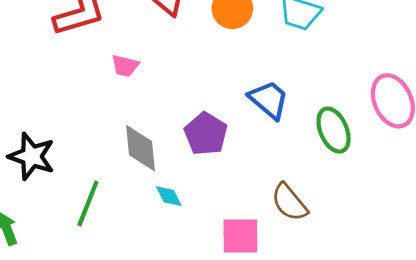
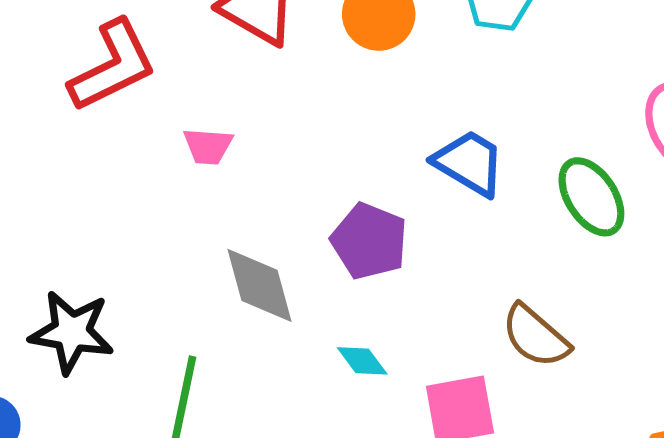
cyan diamond: (169, 196) -> (362, 361), moved

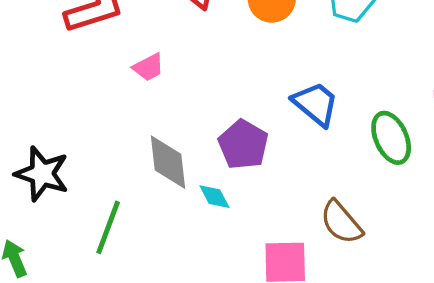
pink trapezoid: (208, 146) -> (148, 67), turned -40
cyan diamond: (362, 361) -> (214, 197), moved

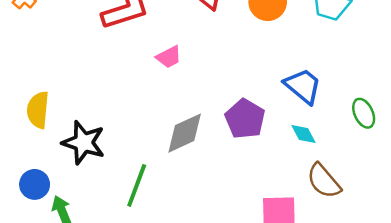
green ellipse: (391, 138) -> (364, 113), size x0.7
gray diamond: (168, 162) -> (185, 133), turned 72
cyan diamond: (214, 197) -> (304, 134), moved

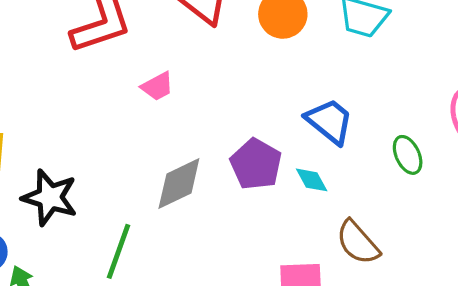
cyan diamond: (304, 134) -> (312, 180), moved

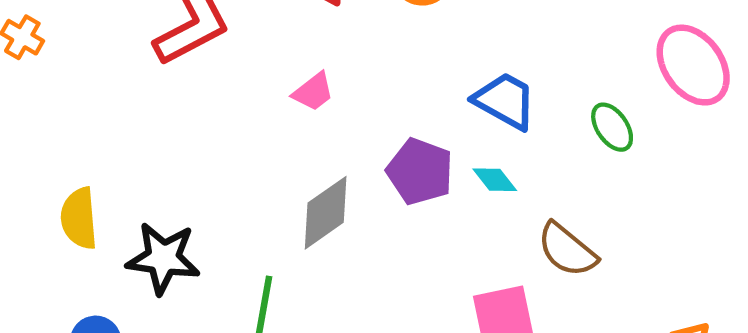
pink trapezoid: (157, 86) -> (313, 92), moved

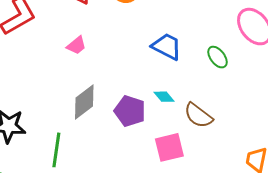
purple pentagon: (420, 171) -> (130, 111), moved
cyan diamond: (495, 180) -> (164, 97), moved

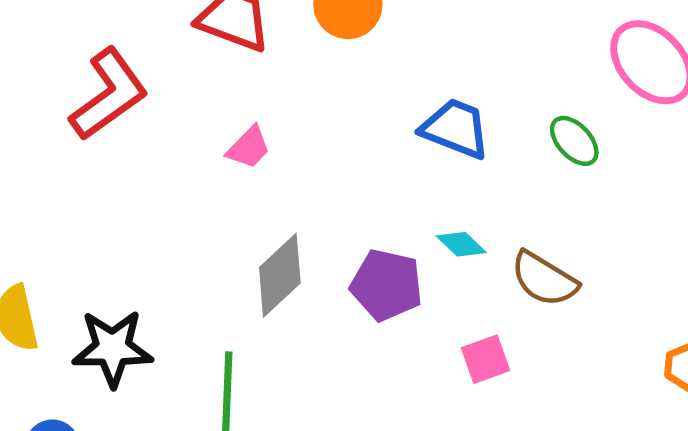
pink square: (169, 147) -> (486, 359), size x0.7

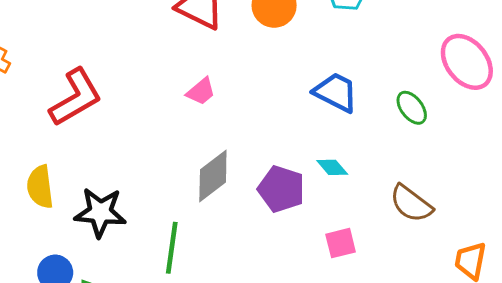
red L-shape: (109, 94) -> (76, 97), moved
brown semicircle: (544, 279) -> (411, 204), moved

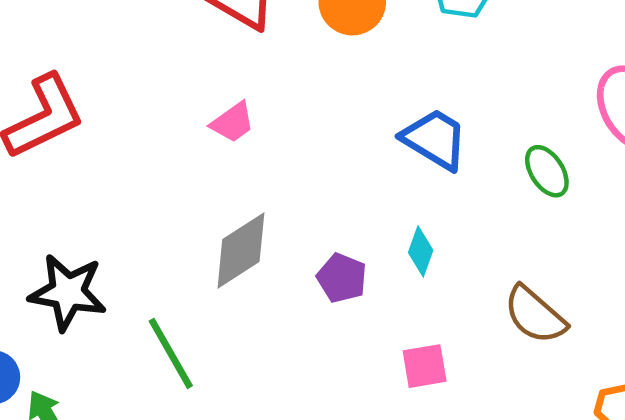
cyan diamond: (332, 167) -> (421, 251), turned 56
purple pentagon: (281, 189) -> (342, 278), size x0.7
green line: (172, 248) -> (171, 353), turned -42

